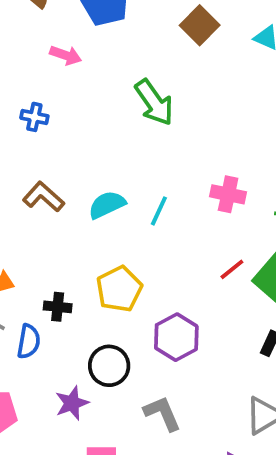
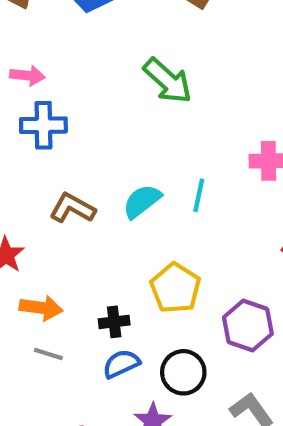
pink arrow: (66, 55) -> (27, 75), moved
blue cross: (34, 117) -> (43, 125), size x1.5
blue semicircle: (29, 341) -> (121, 364), moved, turned -112

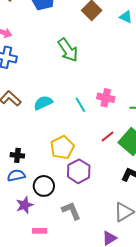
cyan line: (199, 195) -> (80, 105), moved, turned -56
yellow pentagon: (175, 288) -> (62, 147), moved

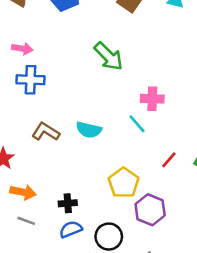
pink cross: (106, 98) -> (152, 99), moved
cyan semicircle: (43, 103) -> (89, 130), turned -132
red line: (108, 137) -> (169, 160), moved

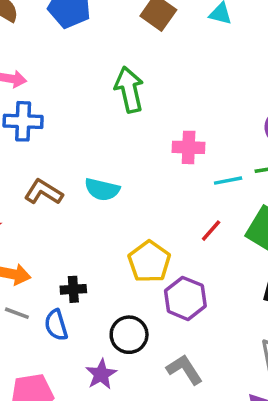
green arrow: (109, 56) -> (129, 90), turned -148
cyan line: (137, 124) -> (228, 181), moved, turned -60
blue semicircle: (71, 229) -> (56, 325), moved, turned -85

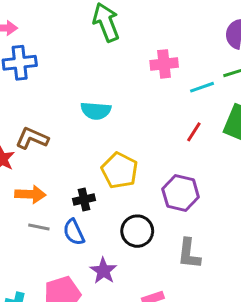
brown L-shape: (44, 192) -> (32, 138), moved
yellow pentagon: (149, 262) -> (120, 170), moved
gray L-shape: (185, 369) -> (189, 254), turned -132
purple star: (101, 374) -> (103, 271), moved

